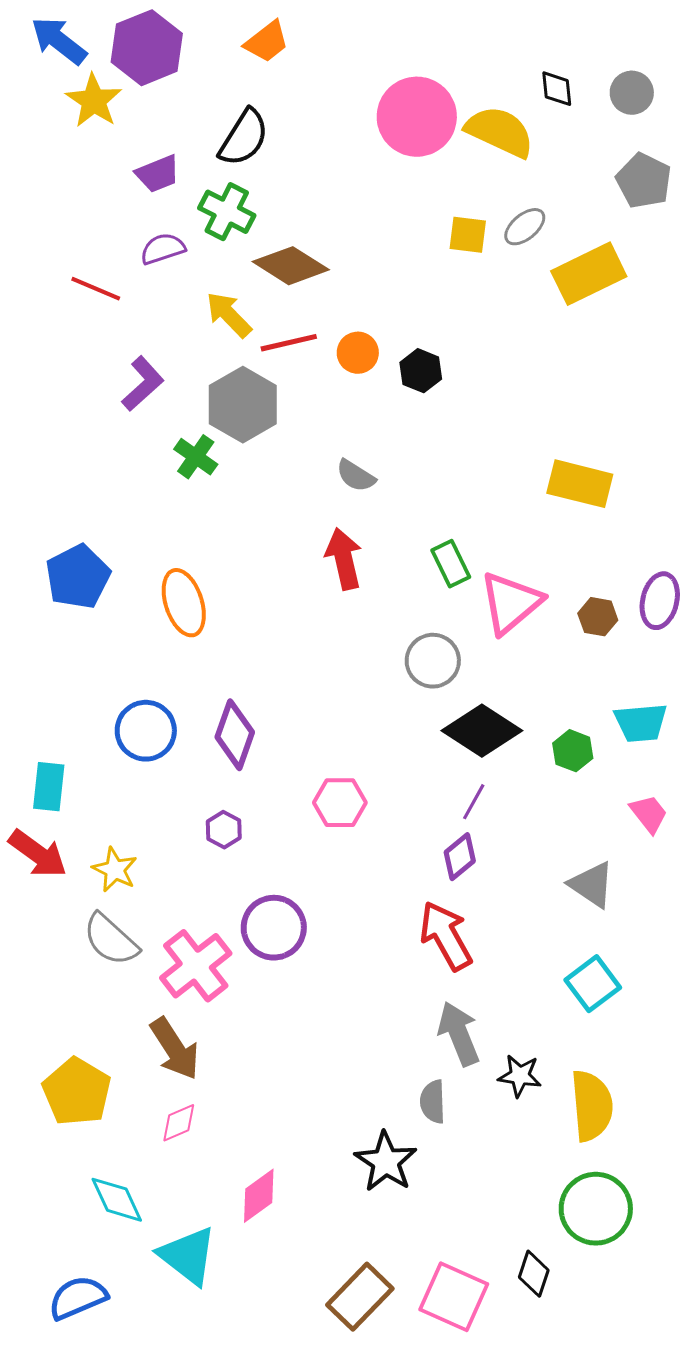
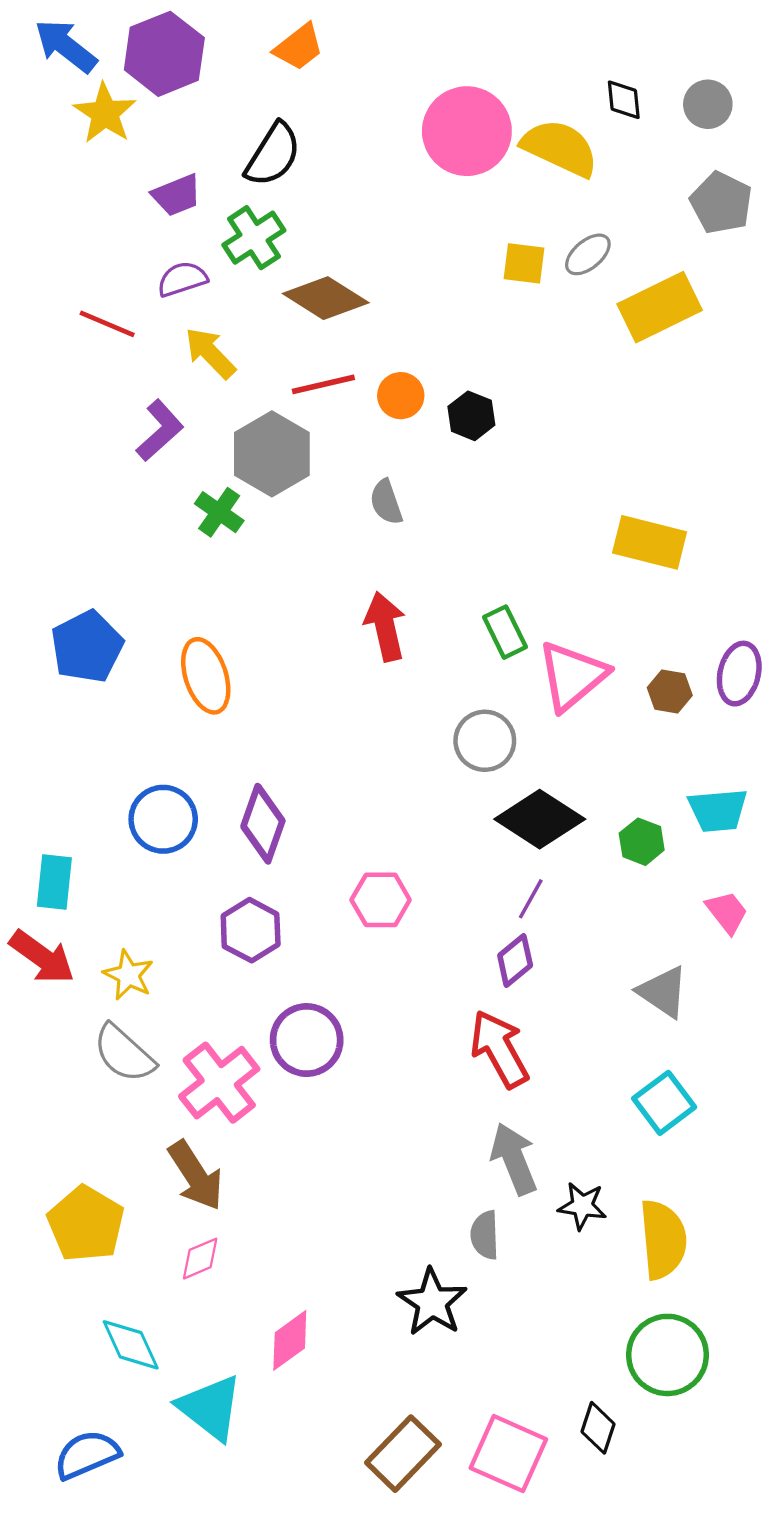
green cross: (227, 212) -> (254, 238), turned 30
yellow arrow: (229, 315) -> (210, 353), moved
gray semicircle: (356, 476) -> (386, 502), moved, turned 39
purple hexagon: (224, 830) -> (251, 930), size x1.5

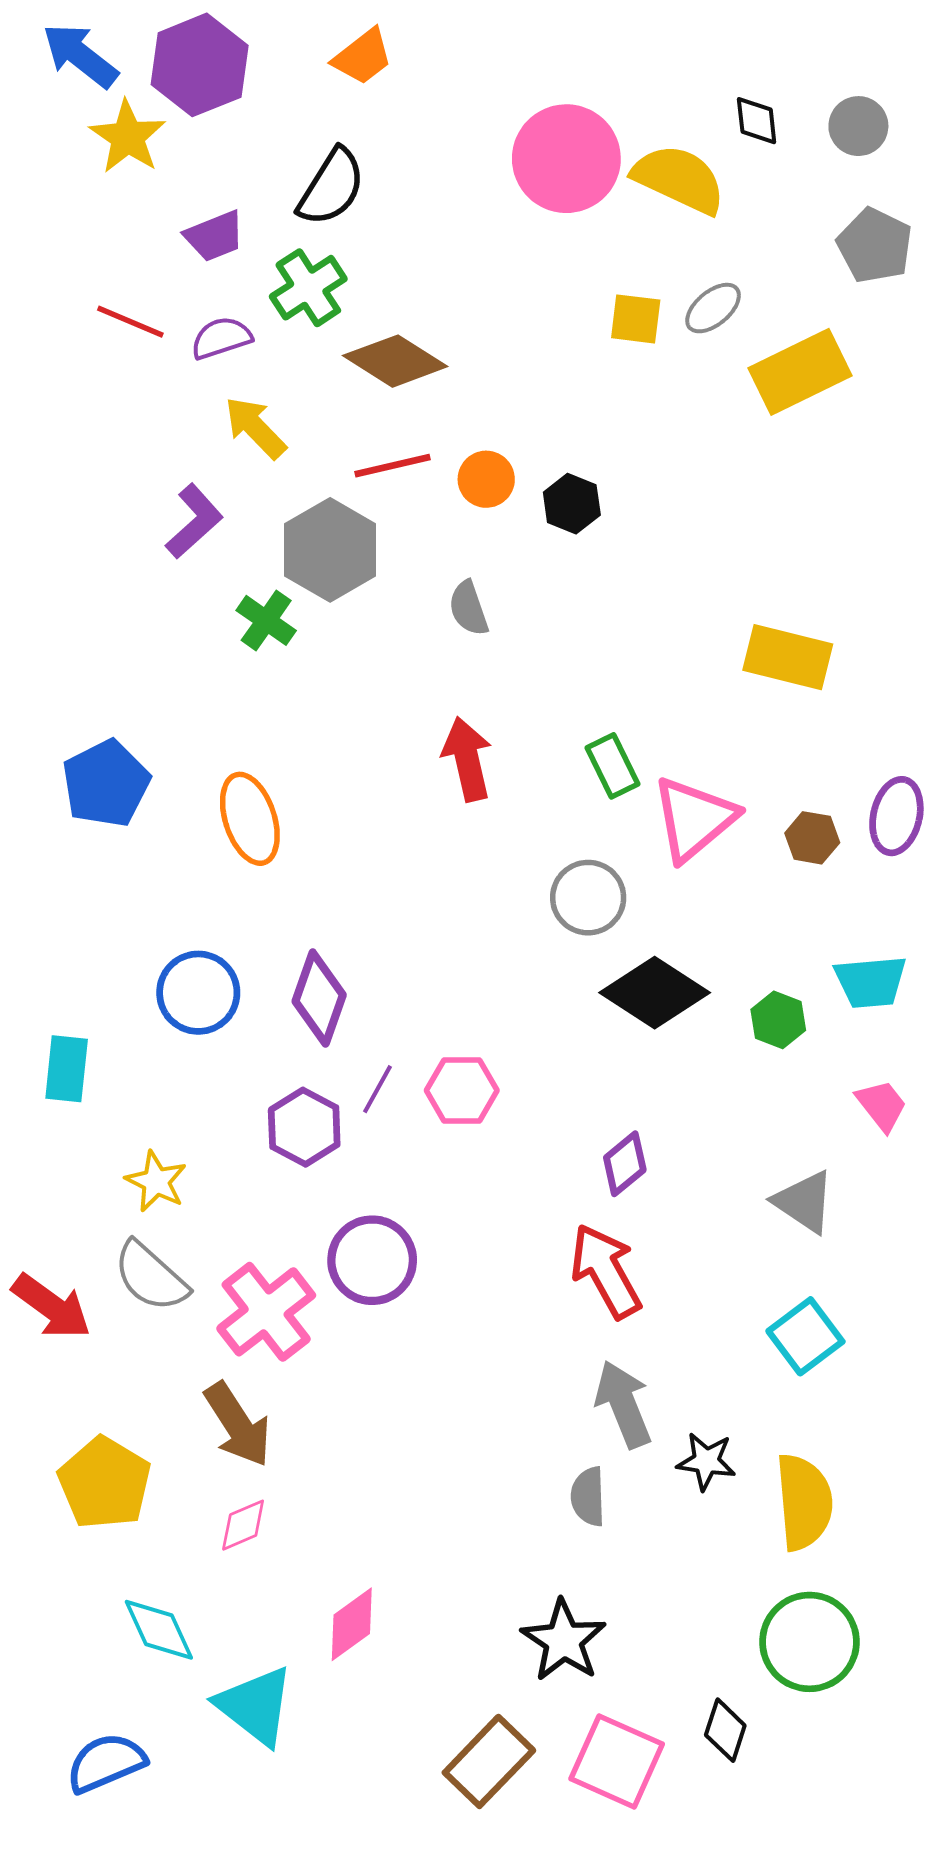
red line: (107, 324) -> (130, 322), moved
purple line: (531, 899) -> (378, 1089), moved
red arrow: (42, 957) -> (52, 1306), moved
black star: (432, 1302) -> (564, 1641), moved

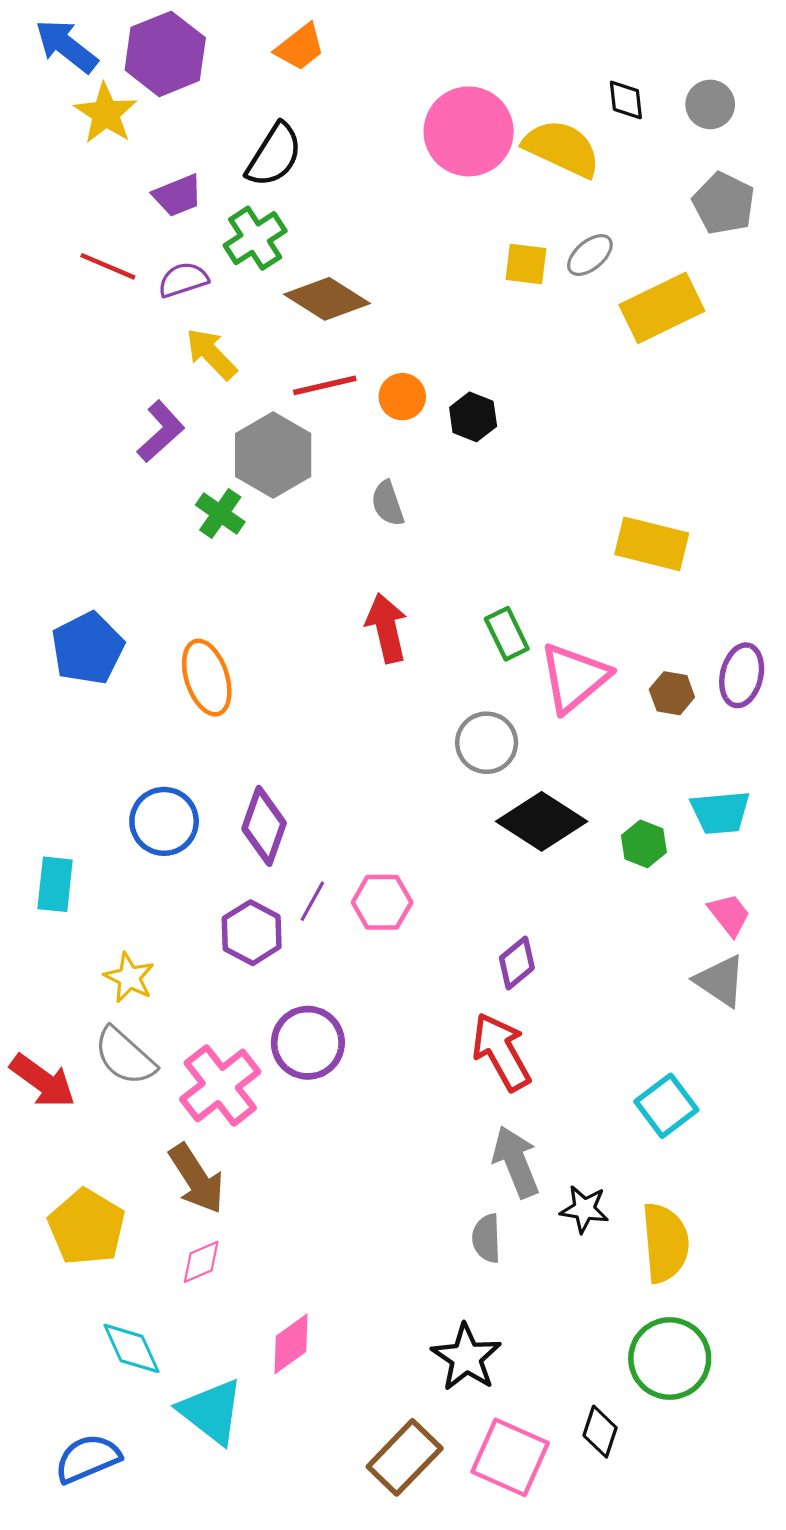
gray triangle: (804, 1202) -> (720, 981), moved

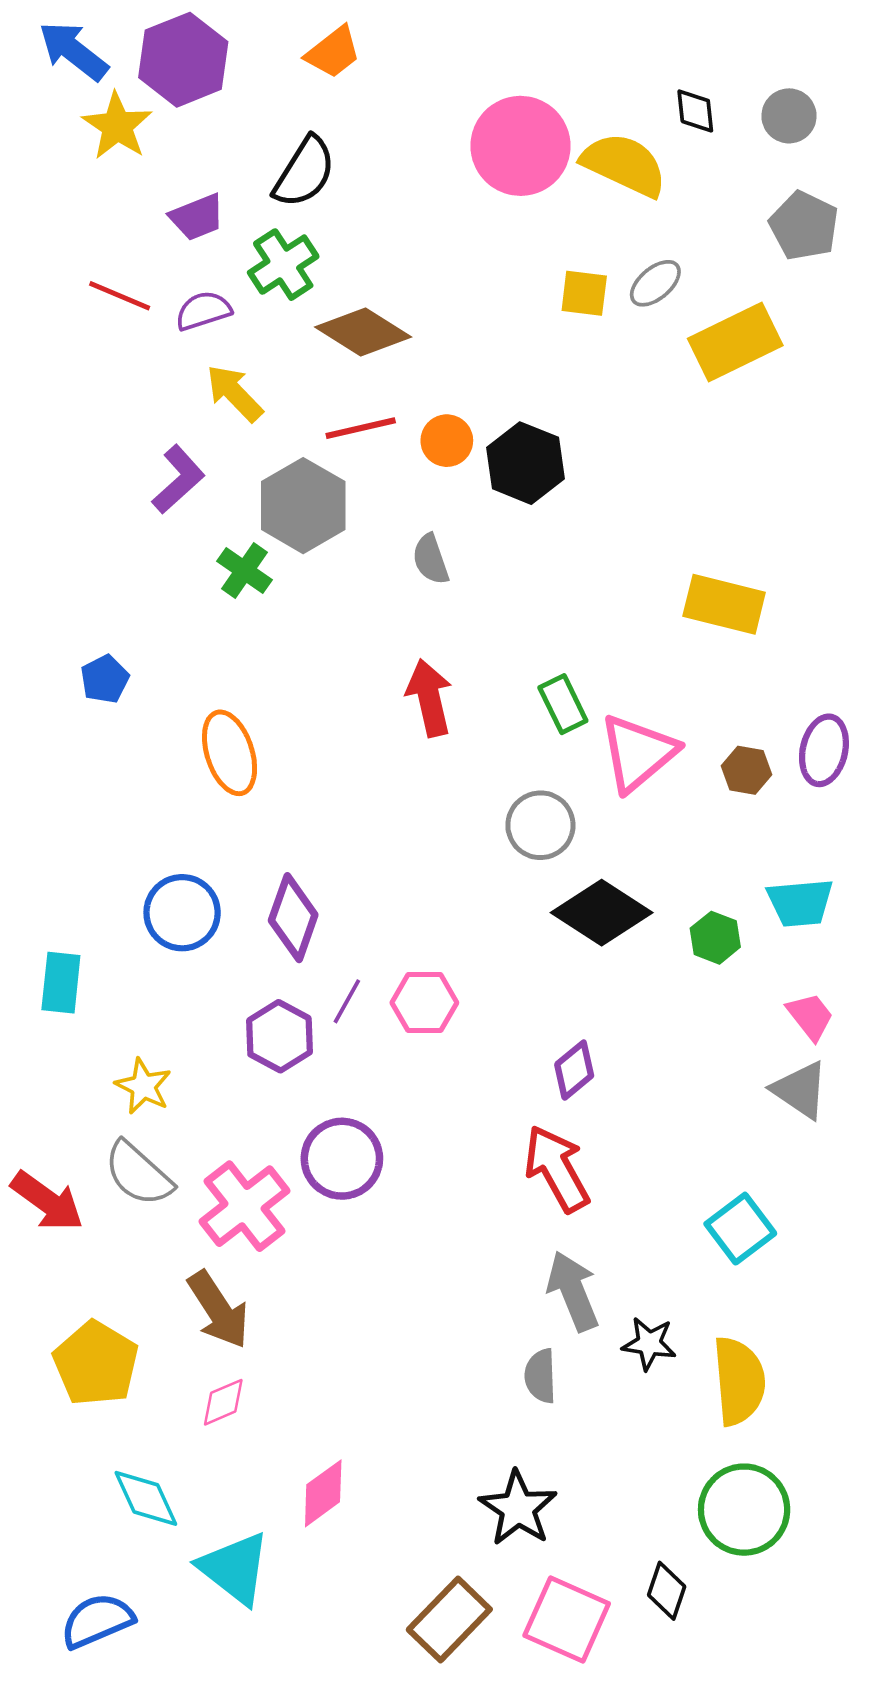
black hexagon: (473, 417) -> (525, 463), size x1.5
blue pentagon: (88, 648) -> (105, 679), moved, size x0.6

